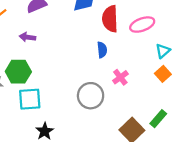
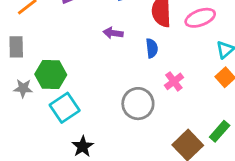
purple arrow: (27, 37) -> (113, 33), moved
cyan square: (30, 99) -> (65, 108), turned -30

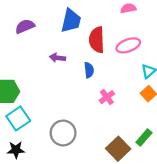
gray circle: (138, 104) -> (63, 133), moved
black star: (83, 146) -> (16, 150), moved, turned 30

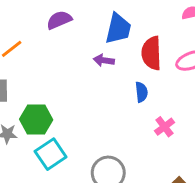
purple semicircle: (25, 26) -> (59, 20), moved
purple arrow: (57, 58) -> (104, 60), moved

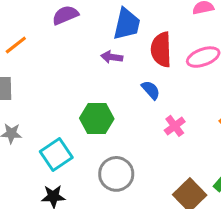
blue semicircle: (141, 92) -> (151, 90), turned -36
green hexagon: (36, 119) -> (97, 118), moved

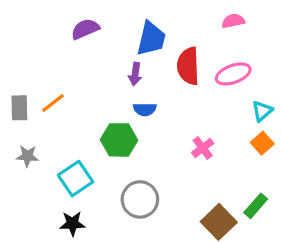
orange line: (16, 45) -> (53, 103), moved
purple arrow: (112, 57) -> (135, 74), turned -90
blue semicircle: (151, 90) -> (145, 109), moved, turned 132

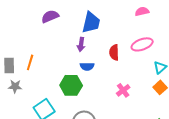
red semicircle: (188, 66) -> (114, 52), moved, size x0.7
orange line: (53, 103) -> (30, 62), turned -35
gray star: (27, 156) -> (15, 86), moved

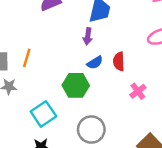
red semicircle: (114, 52) -> (119, 61), moved
blue semicircle: (87, 66) -> (95, 63), turned -32

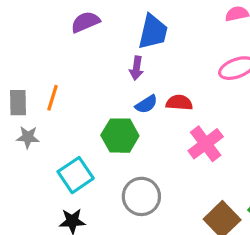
red semicircle: (119, 61) -> (179, 103), turned 96
pink cross: (138, 91) -> (206, 144), size x1.5

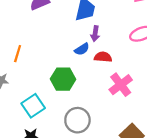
purple arrow: (136, 68) -> (95, 34), moved
blue semicircle: (146, 104) -> (82, 49), moved

